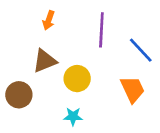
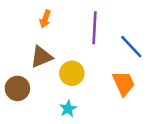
cyan star: (73, 116) -> (68, 109), turned -30

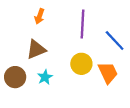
yellow circle: (72, 73) -> (81, 64), moved
cyan star: (68, 109) -> (45, 77), moved

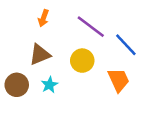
purple line: (83, 24) -> (91, 27), turned -56
yellow circle: (81, 64) -> (82, 61), moved

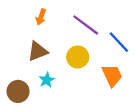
brown circle: (17, 85) -> (18, 91), moved

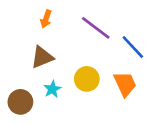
yellow circle: (78, 57) -> (87, 79), moved

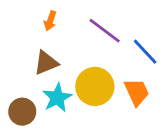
yellow circle: (87, 79) -> (95, 86), size x1.4
cyan star: (52, 89) -> (57, 98), size x1.5

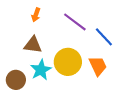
brown triangle: (46, 63) -> (33, 45), turned 30

